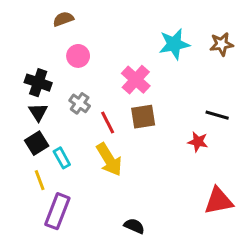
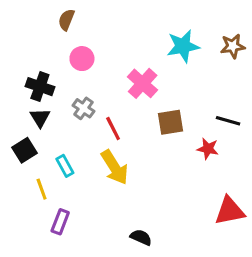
brown semicircle: (63, 19) -> (66, 20), turned -48
brown square: (143, 117) -> (171, 122), moved
black square: (37, 143) -> (24, 150), moved
purple rectangle: (57, 211) -> (60, 222), size x0.7

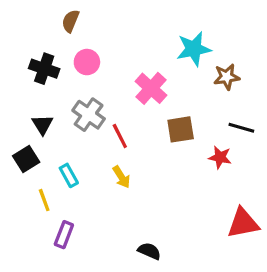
brown star: (233, 46) -> (227, 77), moved
black cross: (40, 87) -> (44, 69), moved
gray cross: (83, 108) -> (89, 115), size x1.4
yellow arrow: (115, 167) -> (121, 177), size x0.6

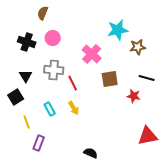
gray cross: (89, 115) -> (54, 70), turned -30
cyan rectangle: (69, 175) -> (50, 109), moved

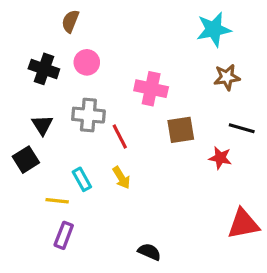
cyan star: (118, 30) -> (214, 29), moved
pink cross: (92, 54) -> (151, 89), turned -30
yellow line: (27, 122) -> (57, 201), moved, turned -64

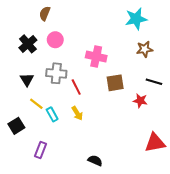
black cross: (44, 69) -> (28, 44), turned 30
black square: (26, 160) -> (16, 126), moved
yellow line: (57, 201) -> (36, 104), moved, turned 32

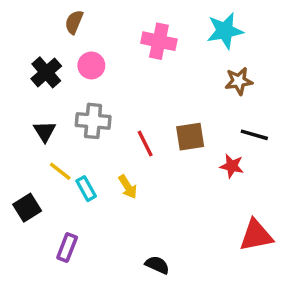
pink cross: (96, 57) -> (159, 41), moved
red line: (76, 87) -> (145, 144), moved

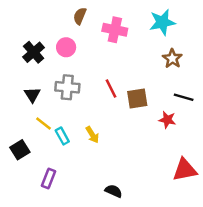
brown semicircle: (74, 22) -> (80, 16), moved
brown star: (239, 81) -> (172, 58), turned -30
red line: (145, 144) -> (111, 88), moved

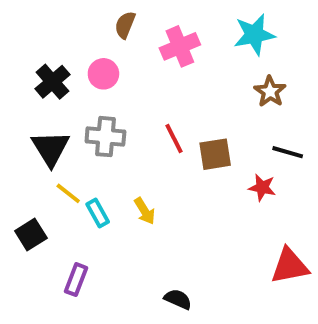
pink cross: (115, 30) -> (180, 46), turned -35
black triangle: (32, 95) -> (51, 148), size x1.5

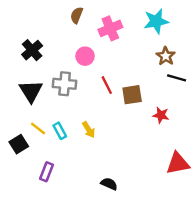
pink circle: (103, 74) -> (85, 56), moved
black line: (288, 152) -> (177, 78), moved
yellow line: (68, 193) -> (38, 128), moved

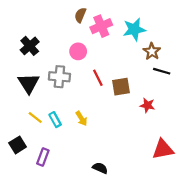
brown semicircle: (77, 15) -> (80, 15), moved
cyan star: (156, 21) -> (134, 29), moved
black square: (19, 144) -> (18, 145), moved

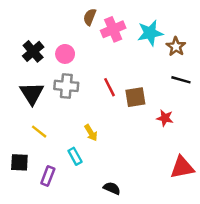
pink circle: (78, 51) -> (65, 54), moved
brown star: (152, 51) -> (176, 47), moved
cyan rectangle: (55, 120) -> (75, 156), moved
black square: (18, 145) -> (19, 162), turned 35

